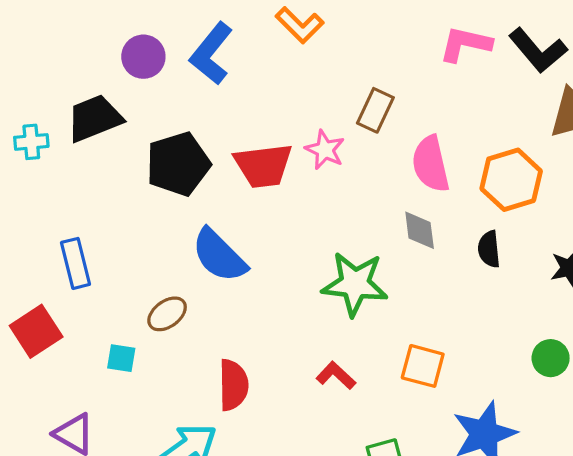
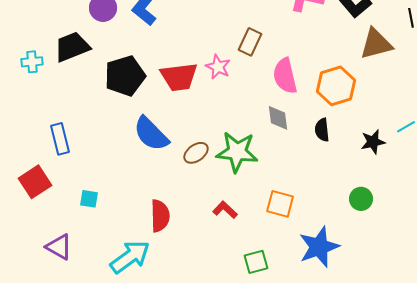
brown ellipse: (167, 314) -> (196, 153), moved

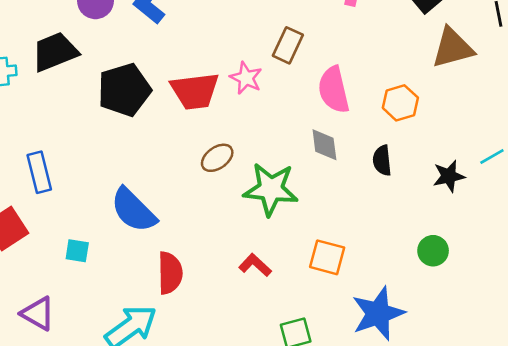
orange hexagon: (336, 86) -> (400, 103), size x0.7
blue semicircle: (151, 134) -> (133, 210), moved
brown ellipse: (196, 153) -> (217, 158), moved

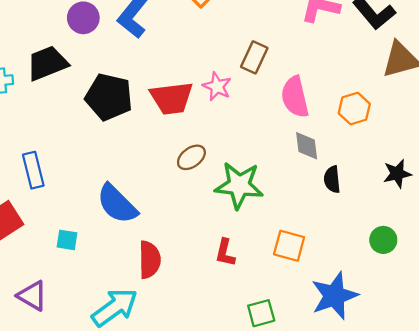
black pentagon: (124, 90) -> (109, 97), turned 30
gray diamond: (324, 145) -> (307, 146), moved
black semicircle: (382, 160) -> (332, 179), moved
red L-shape: (255, 265) -> (225, 253), turned -120

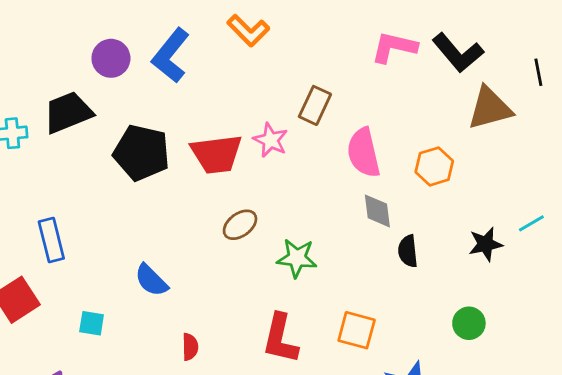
green star: (239, 185) -> (297, 258), size x0.7
blue semicircle: (117, 204) -> (151, 280), size x0.7
red L-shape: (225, 253) -> (280, 339), size x1.5
red semicircle: (150, 260) -> (190, 347), size x0.6

